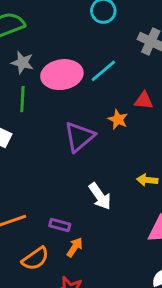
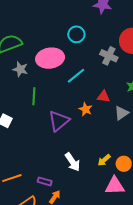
pink ellipse: (62, 75) -> (50, 58), moved
green line: (22, 99) -> (34, 96), moved
yellow arrow: (147, 180) -> (104, 160), moved, turned -48

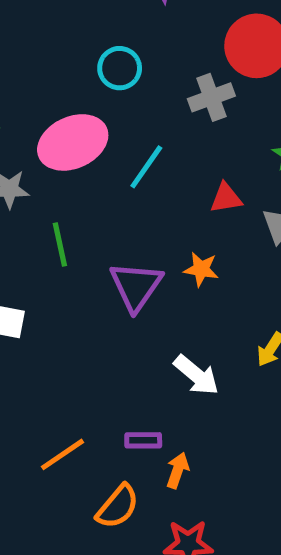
gray cross: (109, 56) -> (211, 97), turned -30
orange star: (86, 109) -> (201, 269), moved

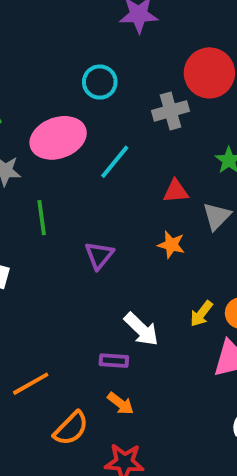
orange star: (201, 269) -> (171, 245), moved
purple triangle: (136, 286) -> (99, 255), size x0.7
purple rectangle: (143, 440) -> (114, 361), moved
orange arrow: (178, 470) -> (121, 403), turned 104

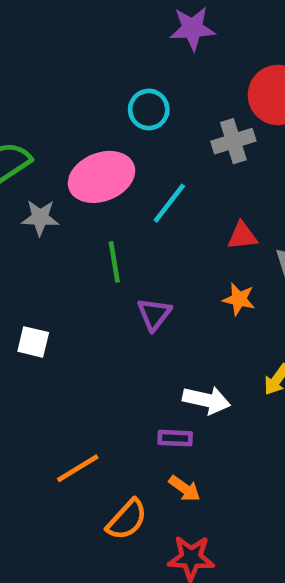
green line: (42, 218) -> (114, 262), moved
white arrow: (141, 329) -> (207, 400), turned -30

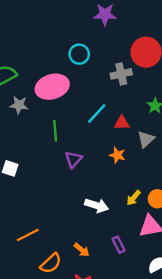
cyan line: (169, 203) -> (97, 114), moved
purple rectangle: (175, 438) -> (119, 245), moved, turned 56

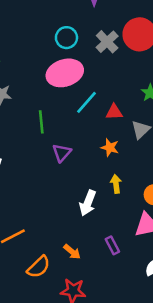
gray cross: (121, 74) -> (107, 42), moved, turned -30
pink ellipse: (52, 87) -> (65, 73), moved
yellow arrow: (133, 198) -> (116, 184), moved, turned 133
white arrow: (97, 205) -> (88, 203), turned 95

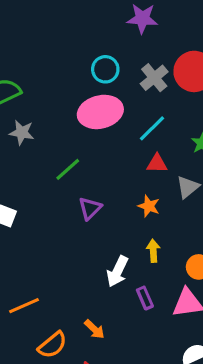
cyan line: (86, 102) -> (152, 128), moved
green line: (41, 122) -> (68, 169), turned 50
purple rectangle: (112, 245) -> (145, 298), moved

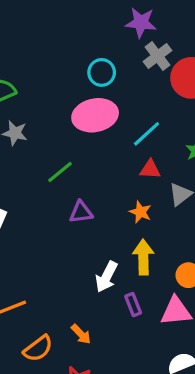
gray cross: (154, 78) -> (158, 56), moved
purple triangle: (90, 208) -> (81, 212), turned 35
yellow arrow: (153, 251) -> (143, 257), size x1.5

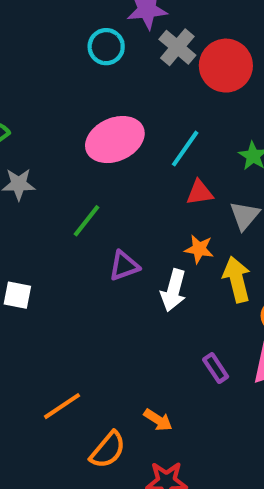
cyan circle: (102, 72) -> (106, 47), moved
yellow arrow: (143, 257) -> (237, 279), moved
white arrow: (106, 277) -> (173, 290), moved

